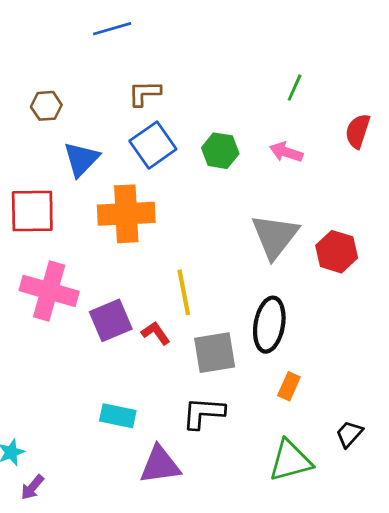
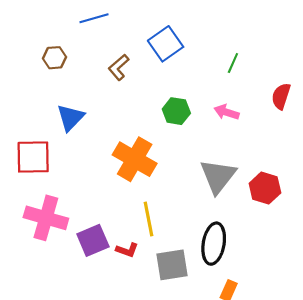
brown L-shape: (144, 93) -> (119, 67), turned -40
brown hexagon: (46, 106) -> (54, 58), moved
blue square: (153, 145) -> (166, 44), moved
orange cross: (126, 214) -> (135, 159), moved, turned 33
red L-shape: (156, 333) -> (127, 250), turned 145

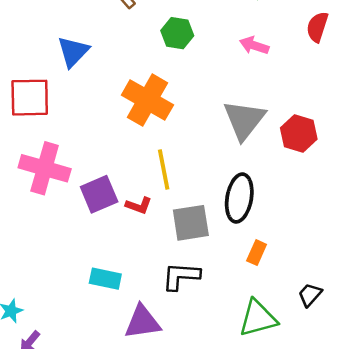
green hexagon: (176, 111) -> (177, 33), moved

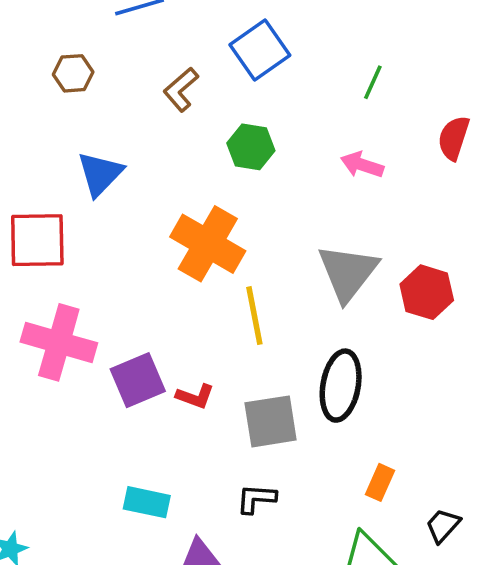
yellow line: (164, 169) -> (254, 316), moved
orange rectangle: (257, 253) -> (380, 482), moved
black L-shape: (181, 276) -> (256, 499), size x0.7

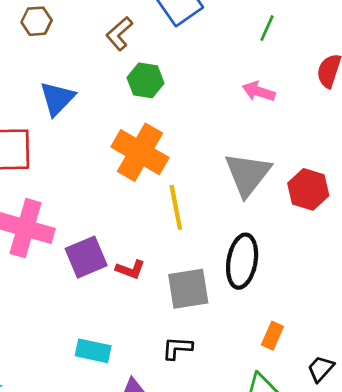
green hexagon: (251, 147) -> (146, 80), moved

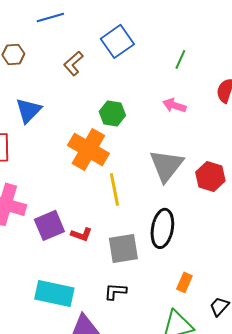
green hexagon: (146, 80) -> (112, 113), moved
cyan rectangle: (93, 351) -> (54, 293), size x1.5

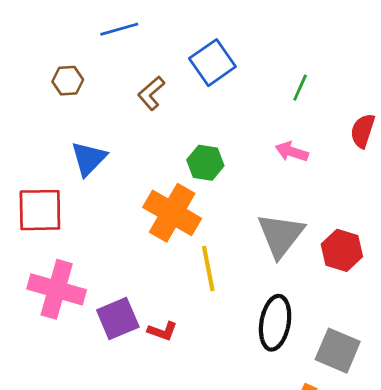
gray square: (123, 248) -> (338, 351), moved, turned 32

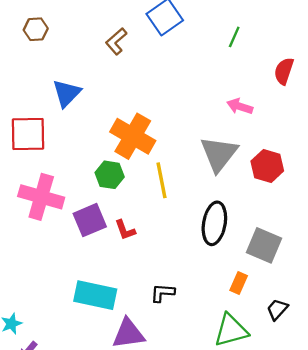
brown hexagon: (68, 81) -> (36, 29), moved
pink arrow: (292, 152) -> (240, 106), moved
green hexagon: (205, 163) -> (110, 175), moved
red L-shape: (162, 331) -> (125, 230), turned 50

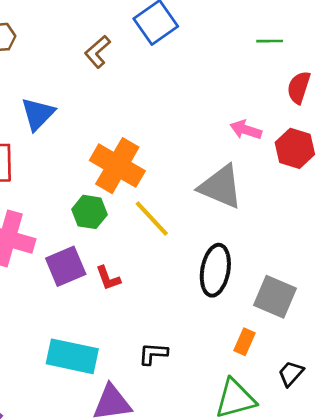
green line: (234, 37) -> (270, 41), moved, turned 65
gray triangle: (219, 154) -> (221, 187), turned -45
red hexagon: (267, 166) -> (295, 148), moved
yellow line: (161, 180) -> (152, 219), turned -32

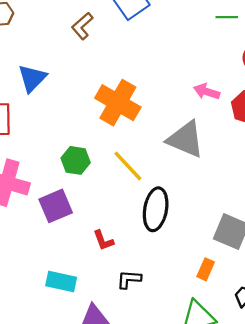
orange cross: (117, 166) -> (118, 103), moved
black ellipse: (215, 270) -> (156, 209), moved
red L-shape: (108, 278) -> (103, 240), moved
cyan rectangle: (72, 356) -> (61, 282), size x0.7

